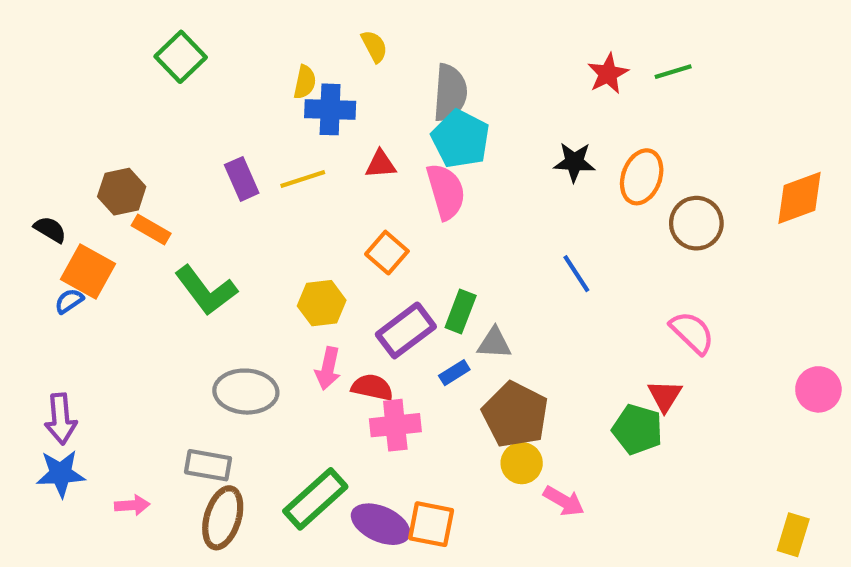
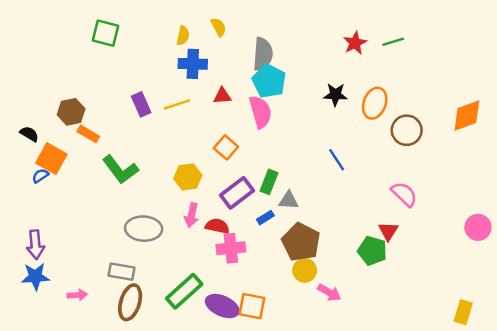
green square: (181, 57) -> (106, 33), turned -32
yellow semicircle: (305, 82) -> (183, 36), moved

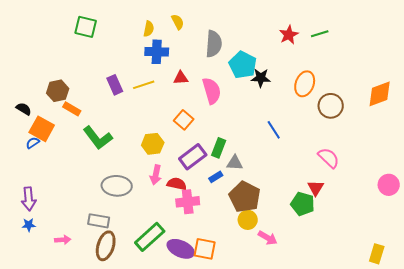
cyan pentagon: (269, 81) -> (243, 65), moved
black star: (335, 95) -> (261, 78), moved
blue star: (35, 277) -> (29, 225), size x0.6

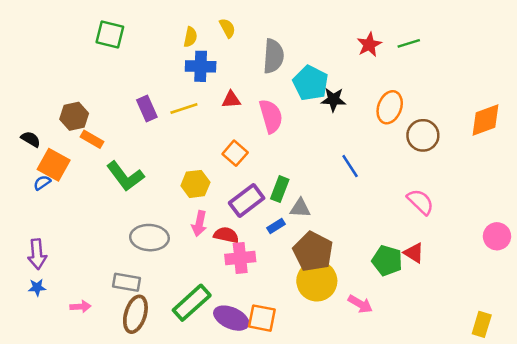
red triangle: (316, 188) -> (414, 253), moved, turned -30
yellow circle: (248, 220) -> (317, 281), size x1.6
pink arrow: (268, 238) -> (360, 304), moved

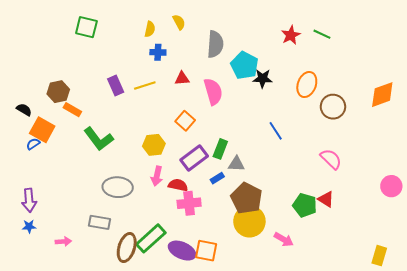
green line: (409, 43) -> (322, 34), turned 42
blue cross: (201, 66) -> (158, 52), size x0.7
brown ellipse: (135, 314) -> (127, 248), moved

